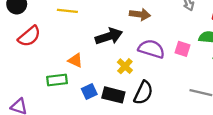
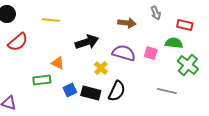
brown arrow: (140, 14) -> (127, 23), moved

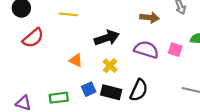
yellow cross: (101, 68) -> (110, 66), moved
green rectangle: (42, 80) -> (59, 98), moved

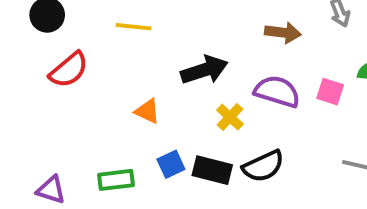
yellow cross: (110, 66) -> (230, 117), moved
black semicircle: (139, 90) -> (263, 166), turned 40

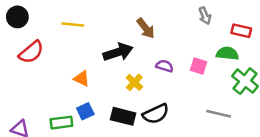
brown arrow: (283, 33) -> (146, 28), moved, turned 45
purple semicircle: (277, 92) -> (165, 66), size x0.6
blue square: (171, 164) -> (85, 111), moved

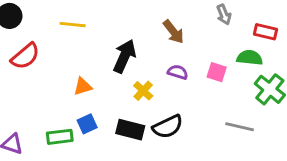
brown arrow: (146, 28) -> (173, 32), moved
black arrow: (118, 52) -> (124, 56), turned -48
orange triangle: (82, 79) -> (83, 86), turned -42

